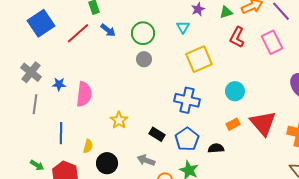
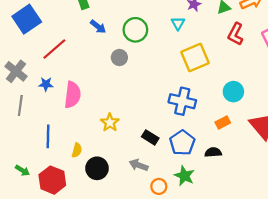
red line: (78, 33) -> (54, 49), moved
gray circle: (144, 59) -> (119, 58), moved
orange rectangle: (233, 124) -> (223, 123), moved

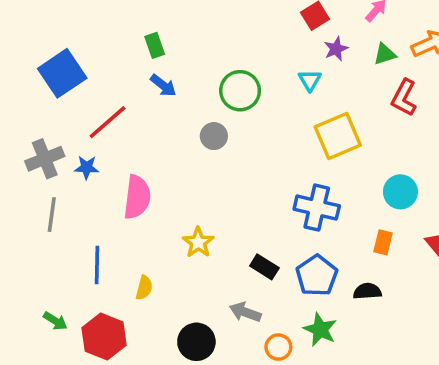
blue arrow: (98, 27) -> (163, 85), moved
gray cross: (16, 71) -> (45, 159), turned 30
blue star: (46, 84) -> (87, 167), moved
orange rectangle: (223, 123) -> (383, 242), turned -48
black circle: (97, 168) -> (196, 342), moved

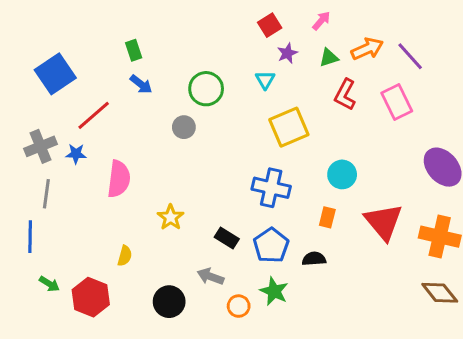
blue line: (97, 265) -> (30, 237), moved

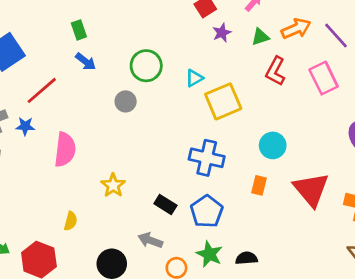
cyan triangle: (265, 80) -> (194, 78), moved, turned 30
black semicircle: (314, 259) -> (247, 258), moved

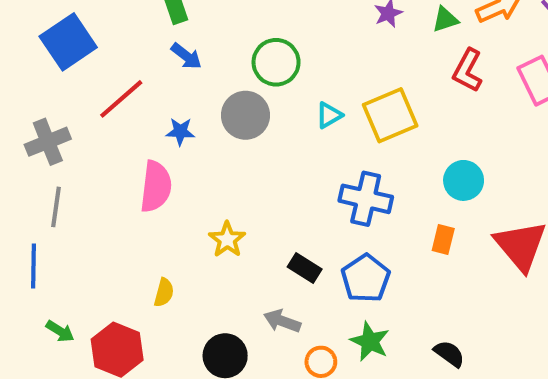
cyan triangle: (194, 78) -> (329, 115), moved
gray circle: (126, 101) -> (245, 115), size x1.5
blue star: (25, 126) -> (180, 132), moved
black semicircle: (247, 258) -> (449, 354), moved, turned 40

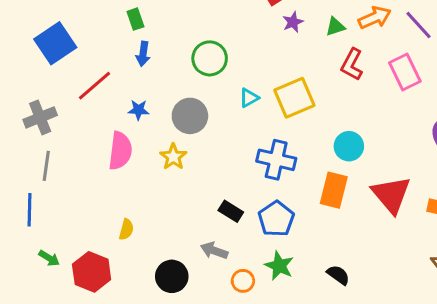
blue arrow: (186, 56) -> (143, 54), turned 60
gray circle: (245, 115) -> (190, 116), moved
yellow star: (227, 240) -> (173, 157), moved
orange rectangle: (443, 240) -> (334, 190), size x1.6

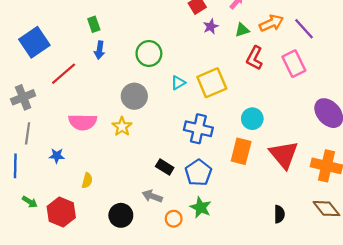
blue star: (138, 110) -> (57, 156), moved
pink semicircle: (120, 151) -> (83, 122), turned 84
black semicircle: (338, 275) -> (279, 214), moved, turned 54

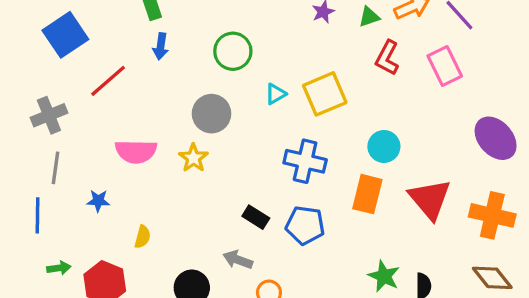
blue pentagon: (198, 173) -> (305, 225), turned -30
green arrow: (30, 202) -> (59, 268), turned -40
green star: (201, 207) -> (384, 276), moved

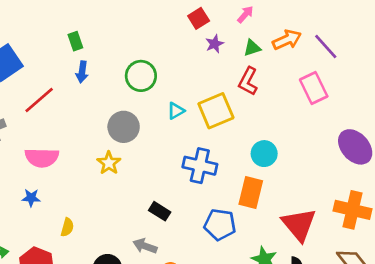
red L-shape: (387, 58) -> (248, 81), moved
pink semicircle: (136, 151) -> (42, 158), moved
red triangle: (430, 199) -> (299, 225), moved
blue pentagon: (305, 225) -> (220, 225), moved

